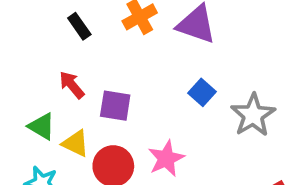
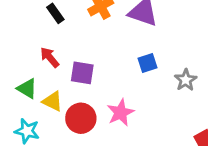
blue square: (202, 92) -> (147, 63), turned 30
gray star: (253, 115) -> (186, 80), size x0.7

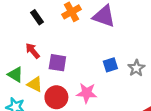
blue square: (147, 63) -> (110, 65), moved
pink star: (120, 113) -> (87, 93), turned 30

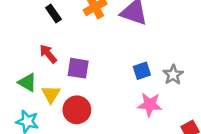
yellow triangle: (35, 84) -> (51, 94), turned 35
pink star: (87, 93) -> (150, 105), moved

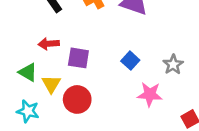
red arrow: (48, 54) -> (49, 44), turned -54
blue square: (142, 71) -> (130, 61), moved, turned -30

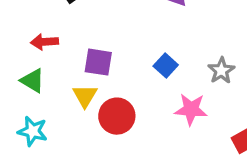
red arrow: (49, 44) -> (44, 42), moved
yellow triangle: (51, 84) -> (85, 96), moved
red circle: (77, 99) -> (117, 116), moved

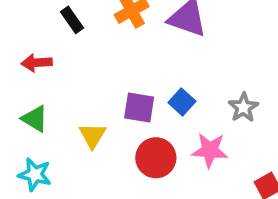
red arrow: (44, 42) -> (37, 63), moved
purple square: (98, 62) -> (139, 107), moved
red circle: (117, 116) -> (156, 158), moved

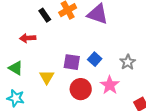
black rectangle: (72, 20) -> (45, 15), moved
red arrow: (37, 63) -> (28, 38), moved
pink star: (210, 150) -> (110, 85), turned 30

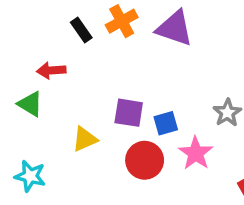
blue square: (95, 59) -> (166, 123), moved, turned 32
green triangle: (16, 68) -> (30, 104), moved
yellow triangle: (47, 77) -> (85, 139), turned 35

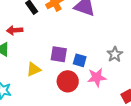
blue square: (166, 123) -> (80, 60), turned 32
pink star: (196, 153) -> (97, 77), turned 30

